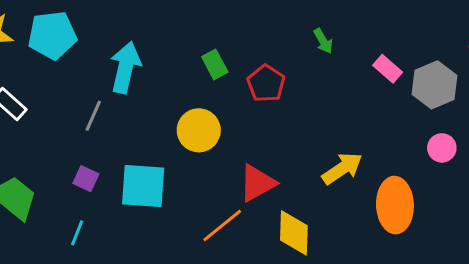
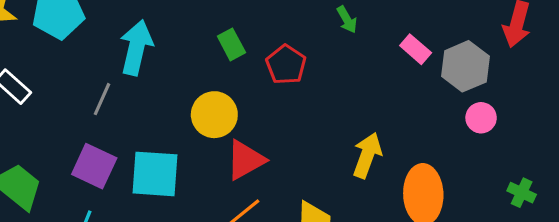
pink circle: (442, 148) -> (481, 118), moved
yellow arrow: (342, 168) -> (367, 155), turned -36
purple square: (86, 179) -> (94, 166), size x1.6
red triangle: (257, 183) -> (246, 160), moved

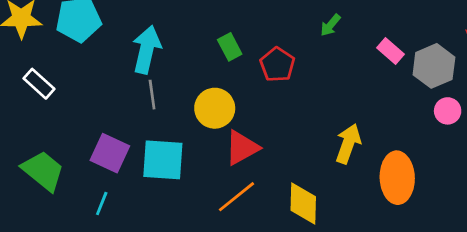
green arrow: (347, 20) -> (330, 25), turned 70
gray line: (102, 99) -> (152, 95), moved, turned -32

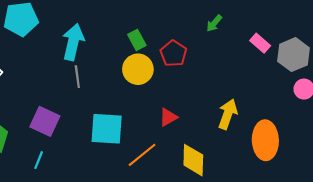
yellow circle: (215, 108) -> (138, 69), moved
red triangle: (242, 148) -> (168, 117), moved, size x0.7
cyan square: (163, 160) -> (107, 129), moved

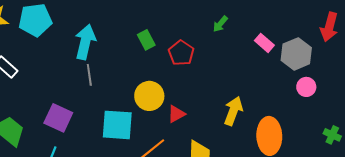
yellow circle: (138, 69) -> (149, 96), moved

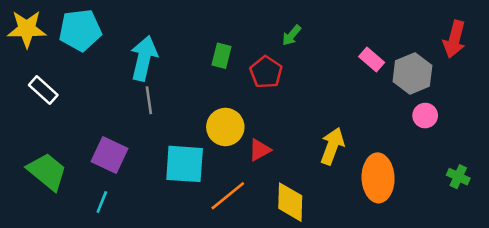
green arrow: (220, 24) -> (291, 35), moved
green rectangle: (146, 40) -> (221, 56), turned 42

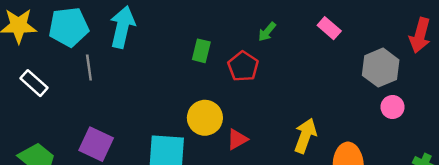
cyan arrow: (144, 58) -> (122, 27), moved
pink rectangle: (372, 60) -> (329, 28), moved
gray line: (149, 100) -> (89, 68), moved

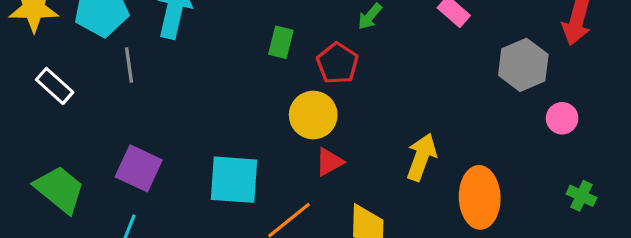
pink circle: (393, 107) -> (562, 118), moved
yellow circle: (205, 118) -> (313, 115), moved

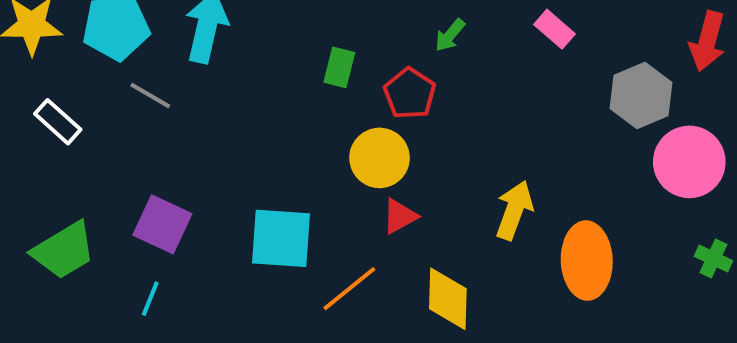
gray line: (129, 65) -> (150, 96), turned -52
pink circle: (562, 118) -> (689, 162), size x1.8
green trapezoid: (59, 189) -> (64, 250), turned 110

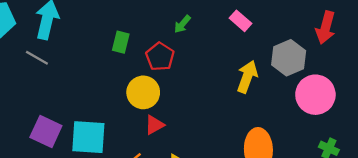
gray line: (150, 96) -> (37, 58), moved
yellow arrow: (514, 210) -> (247, 77), moved
purple square: (162, 224) -> (46, 132), moved

